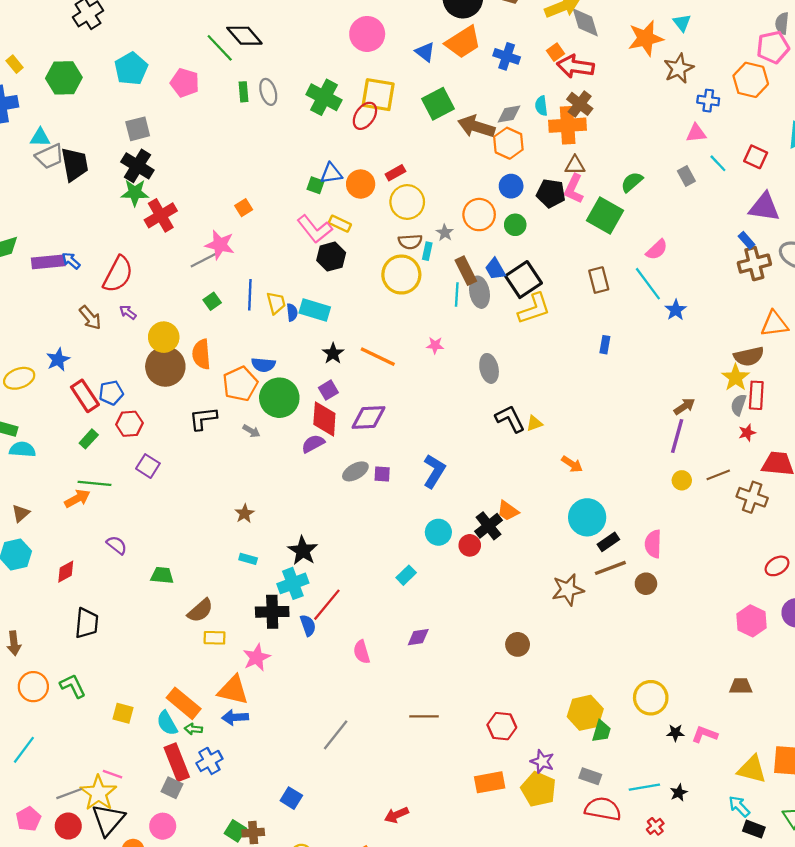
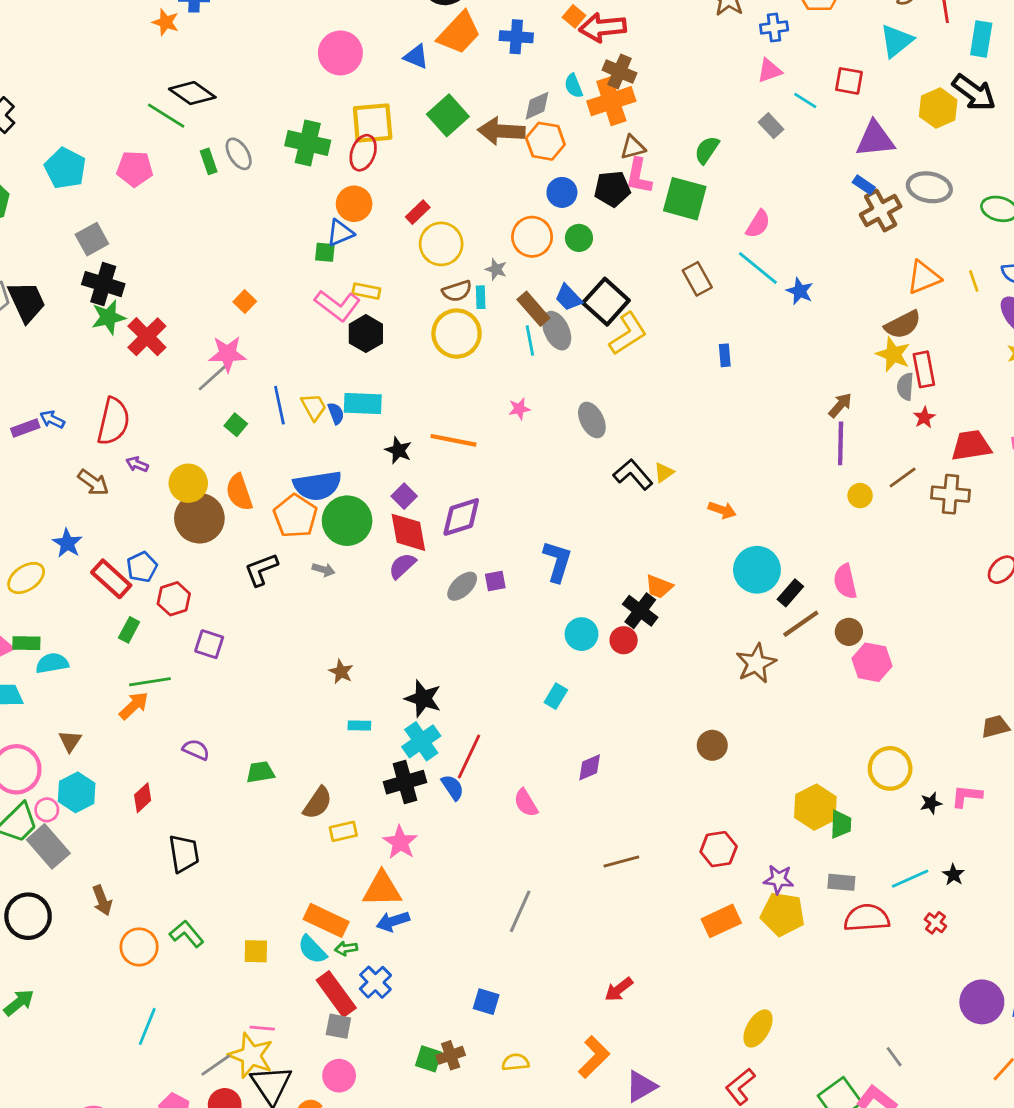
orange circle: (361, 184) -> (354, 204), moved
purple rectangle: (48, 262) -> (25, 428), size x0.7
blue semicircle: (263, 365) -> (318, 486), size x1.6
pink hexagon: (751, 621) -> (872, 662), moved

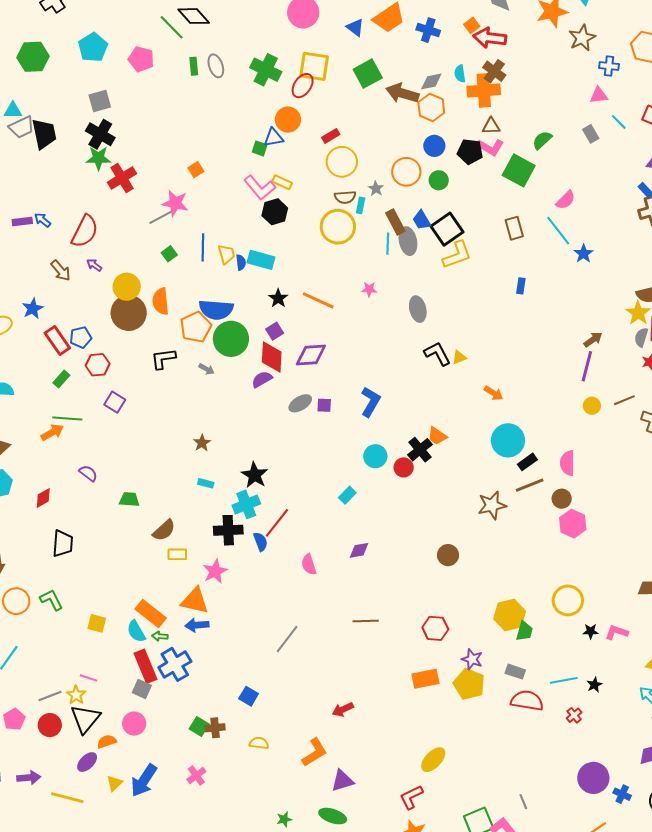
pink L-shape: (639, 176) -> (490, 147), turned -84
blue cross: (375, 982) -> (175, 664), size x1.4
yellow star: (251, 1055) -> (76, 695), size x0.6

